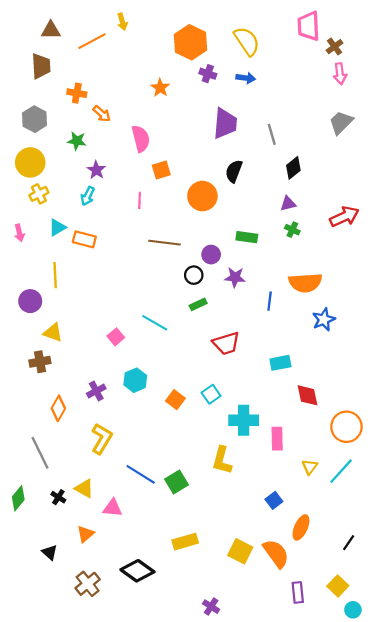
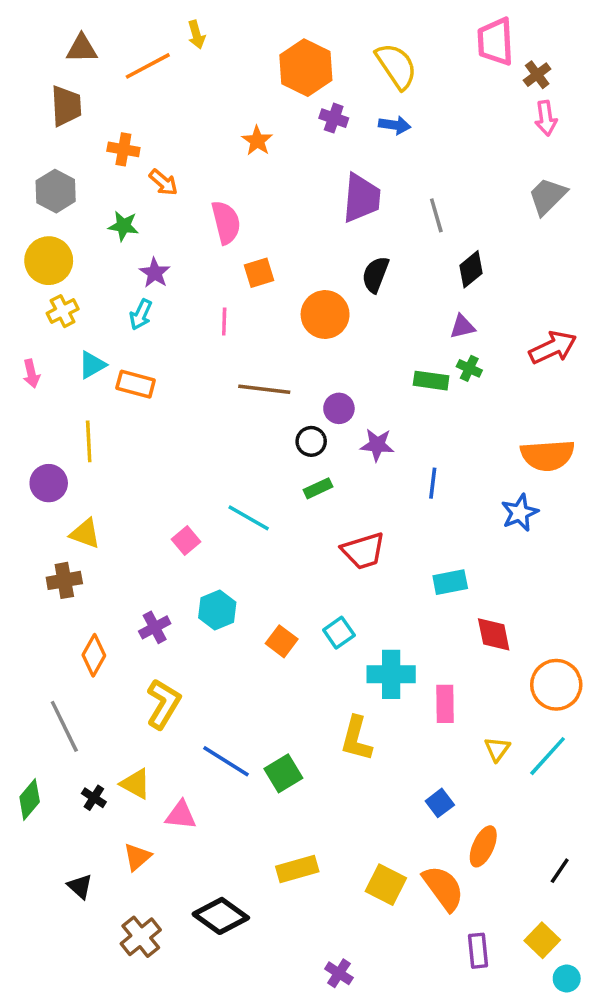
green rectangle: (247, 237) -> (431, 381), moved
orange semicircle: (305, 283) -> (548, 455), moved

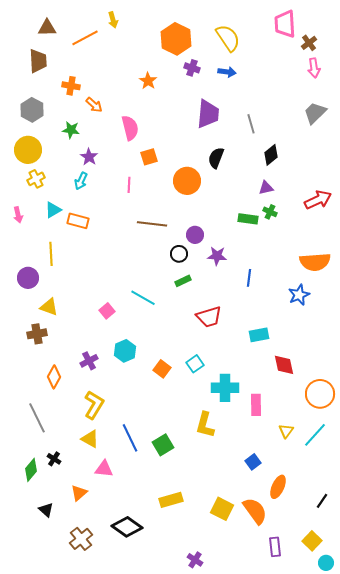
blue line: (226, 761) -> (130, 438), turned 32
yellow triangle: (136, 784) -> (90, 439), moved
green diamond: (30, 799) -> (31, 470), moved

